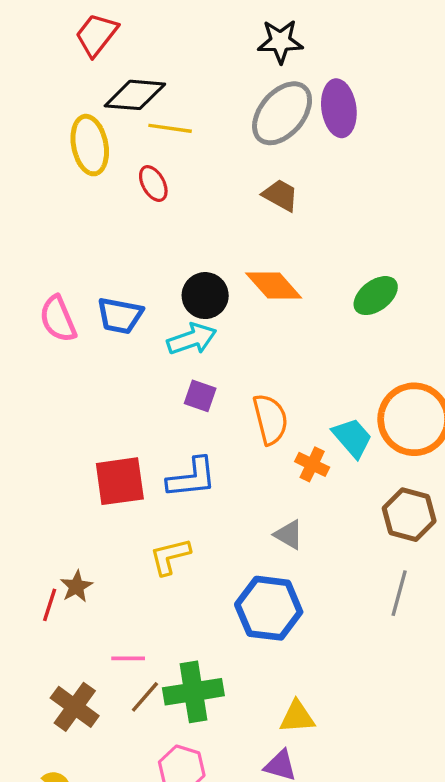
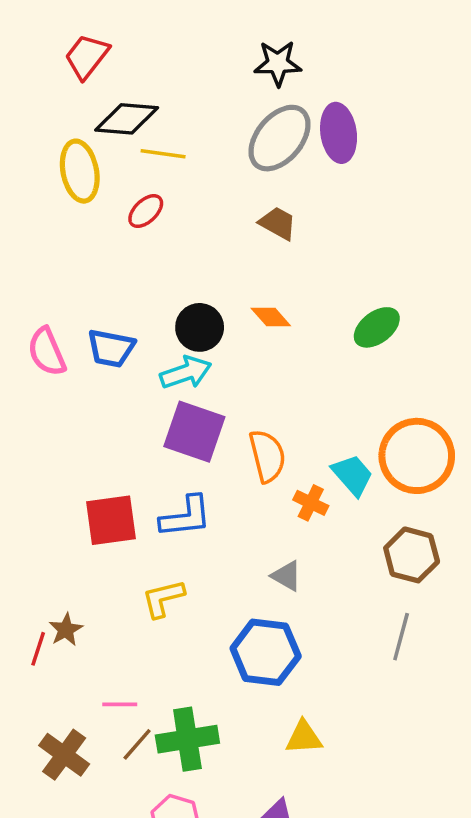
red ellipse: (153, 184) -> (146, 211), turned 75
orange diamond: (274, 286) -> (271, 317), size x0.7
purple square: (200, 396) -> (194, 432), size x1.8
yellow triangle: (297, 717) -> (304, 737), moved

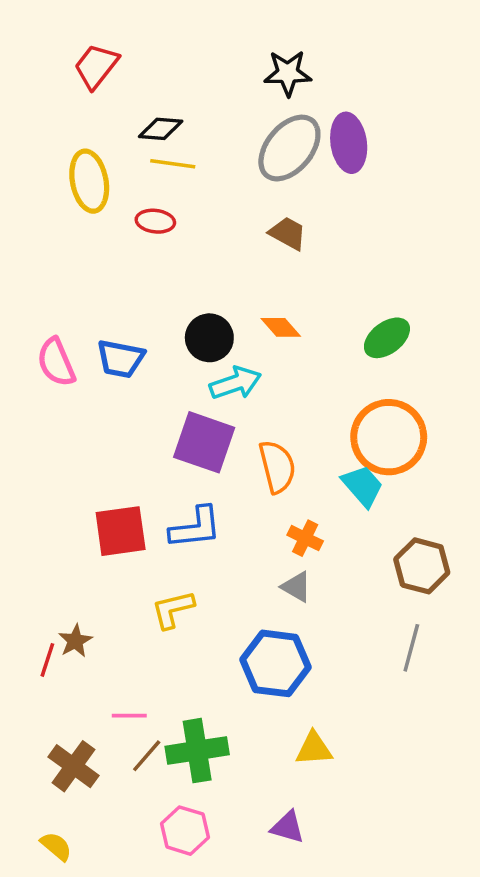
black diamond: (127, 119) -> (161, 129), moved, size x0.7
red ellipse: (146, 211) -> (155, 221), turned 51
cyan arrow: (186, 373) -> (235, 383), moved
orange circle: (417, 456) -> (389, 437), moved
orange cross: (311, 503) -> (305, 538), moved

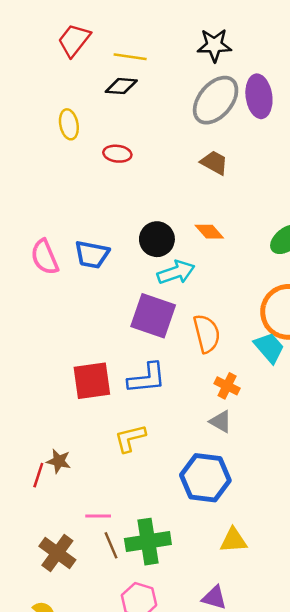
yellow line: (173, 164) -> (130, 57), moved
yellow ellipse: (89, 181) -> (69, 124), size x0.7
brown star: (75, 641) -> (59, 461), turned -30
brown line: (147, 756) -> (111, 545), turned -64

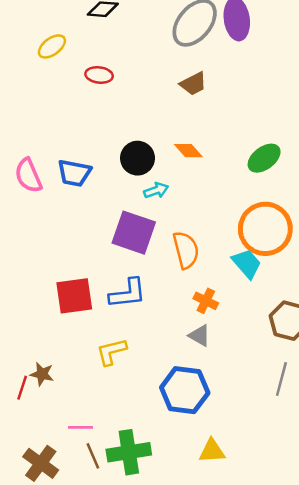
yellow ellipse: (69, 124) -> (52, 46), turned 64
brown trapezoid: (214, 163) -> (193, 84), turned 124
cyan arrow: (176, 272) -> (156, 190), size x0.7

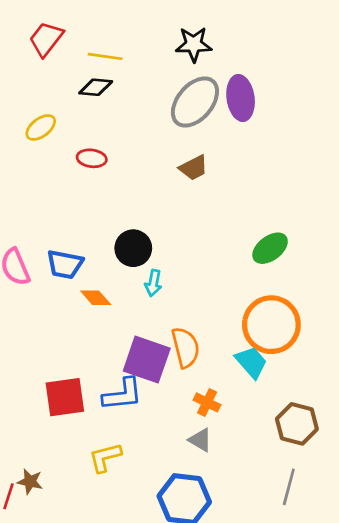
orange diamond: (188, 151) -> (96, 298), moved
cyan arrow: (156, 190) -> (153, 283), turned 120
purple square: (134, 233) -> (147, 360), moved

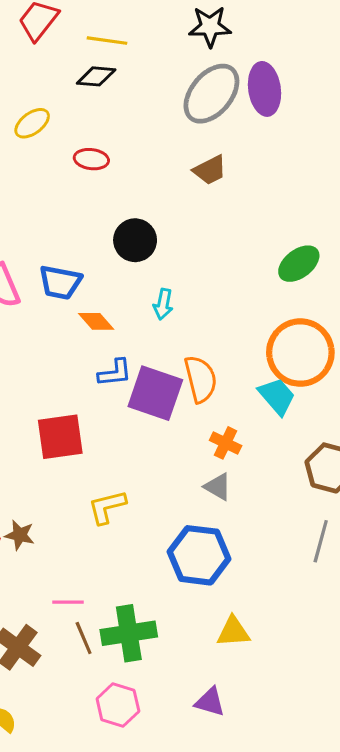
black circle: (133, 248) -> (135, 240), moved
blue L-shape: (123, 394) -> (115, 373), moved, size x0.7

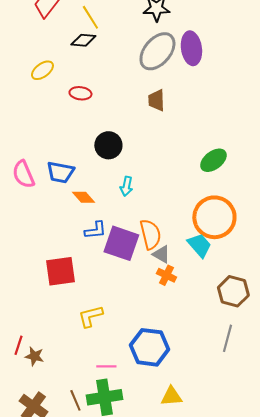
yellow line: (107, 41) -> (90, 17), turned 50
brown trapezoid: (210, 170) -> (156, 100), turned 115
gray triangle: (218, 487) -> (161, 254), moved
brown star: (20, 535) -> (34, 356), moved
pink line: (68, 602) -> (106, 366), moved

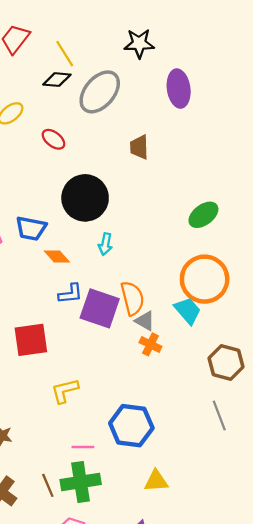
gray ellipse: (157, 51) -> (100, 92), moved
red ellipse: (80, 93) -> (53, 139), turned 30
black circle: (108, 145) -> (85, 198), size x1.5
gray line: (227, 338) -> (219, 415), turned -36

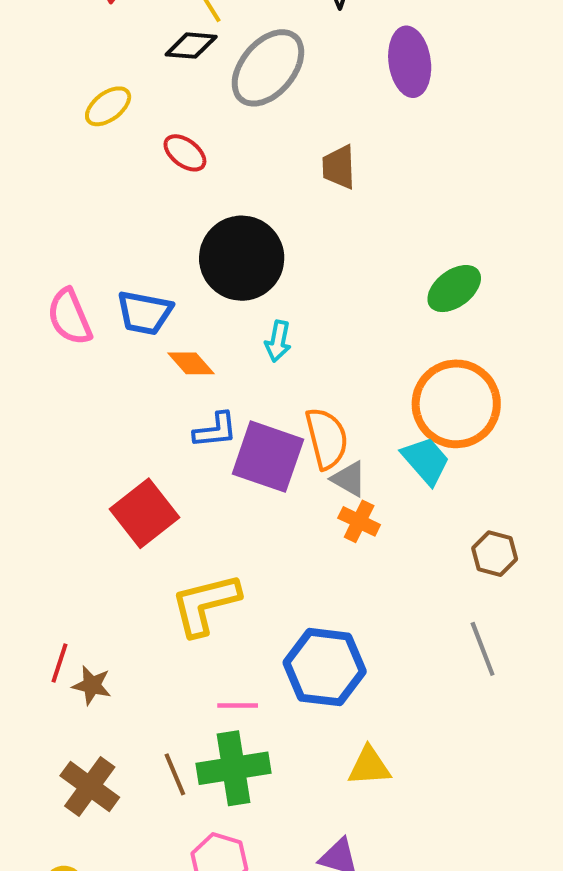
red square: (31, 340) -> (144, 513), turned -30
brown hexagon: (226, 362) -> (495, 554), size x0.7
yellow L-shape: (65, 391) -> (205, 604), size x1.4

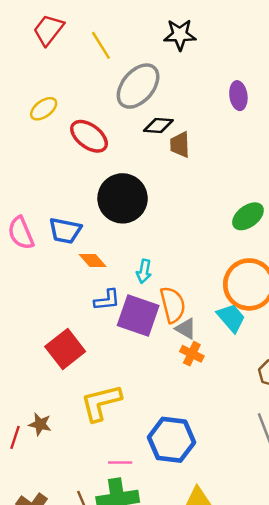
black diamond: (191, 46) -> (158, 125), moved
purple ellipse: (410, 62) -> (238, 96), moved, size x0.7
red ellipse: (185, 153) -> (89, 136), size x1.5
cyan arrow: (278, 341) -> (144, 271), moved
brown star: (92, 685) -> (40, 424), moved

